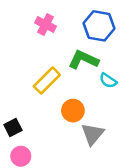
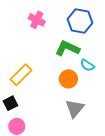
yellow rectangle: (47, 81) -> (21, 75), moved
orange circle: (73, 111) -> (68, 79), moved

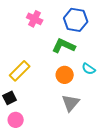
cyan semicircle: (87, 65) -> (89, 69), moved

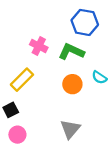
pink cross: (35, 19) -> (39, 46), moved
gray triangle: (71, 103) -> (70, 129), moved

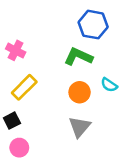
pink cross: (39, 46) -> (16, 50), moved
gray triangle: (70, 129) -> (80, 127), moved

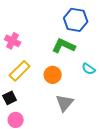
orange circle: (80, 92) -> (53, 75), moved

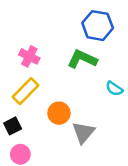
pink cross: (13, 41) -> (29, 56), moved
orange circle: (53, 75) -> (59, 113), moved

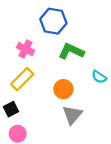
blue hexagon: (98, 26) -> (53, 21), moved
orange circle: (59, 113) -> (63, 89), moved

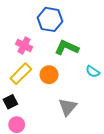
orange circle: (63, 89) -> (49, 75), moved

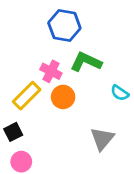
pink cross: (24, 46) -> (51, 71), moved
gray triangle: (68, 107) -> (102, 139), moved

